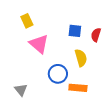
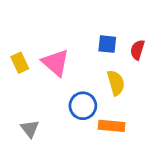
yellow rectangle: (27, 21) -> (20, 63), moved

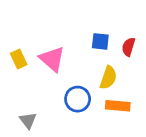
yellow semicircle: (116, 83) -> (108, 78), turned 35
orange rectangle: (112, 126) -> (118, 106), moved

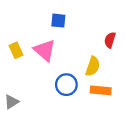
blue square: (100, 41) -> (58, 21), moved
gray triangle: (28, 120) -> (11, 102), moved, turned 35

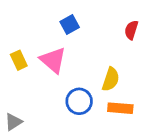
blue square: (58, 21) -> (70, 24), turned -35
red semicircle: (110, 40) -> (131, 30), moved

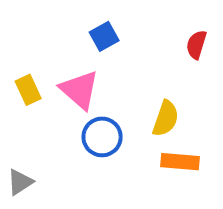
blue circle: (79, 101) -> (102, 137), moved

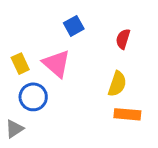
red semicircle: (196, 45) -> (123, 39), moved
blue circle: (102, 137) -> (33, 97), moved

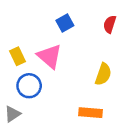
red semicircle: (123, 39) -> (110, 24), moved
orange rectangle: (127, 114) -> (90, 113), moved

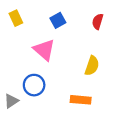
yellow rectangle: (18, 56) -> (16, 18), moved
blue circle: (29, 86) -> (34, 85), moved

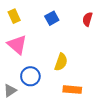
pink triangle: (44, 50) -> (17, 45), moved
yellow semicircle: (92, 66) -> (61, 62), moved

